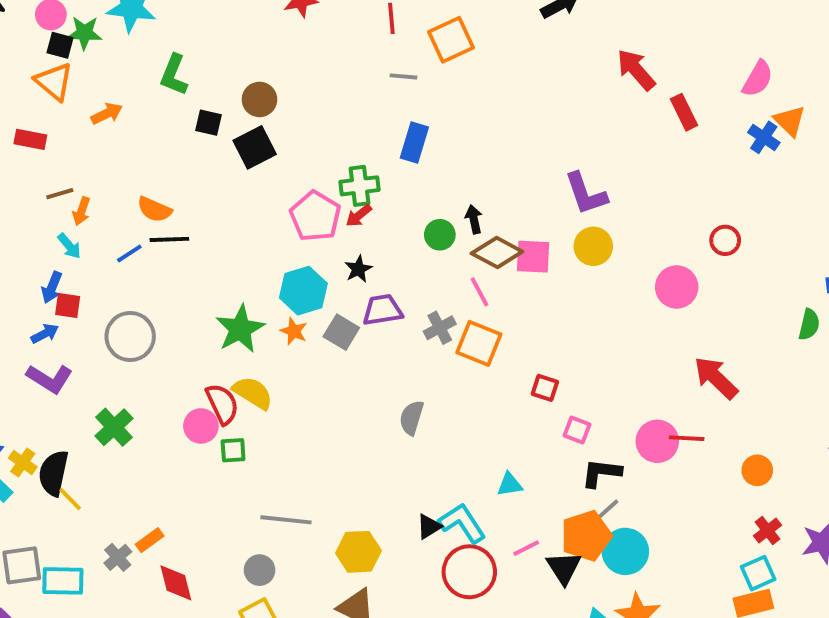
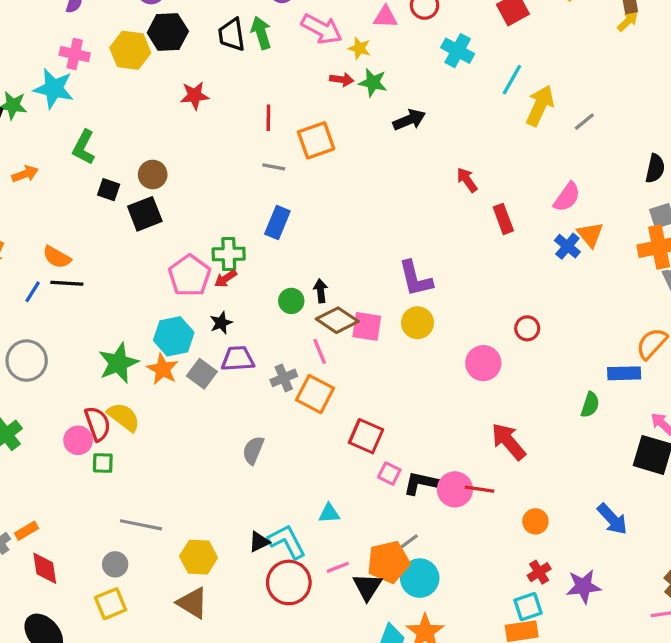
red arrow: (636, 70) -> (467, 180), size x0.7
blue line: (129, 254) -> (33, 292), turned -30
orange star: (294, 331) -> (163, 369), size x1.4
red square: (545, 388) -> (366, 436), size x1.5
black L-shape: (601, 473) -> (421, 483), moved

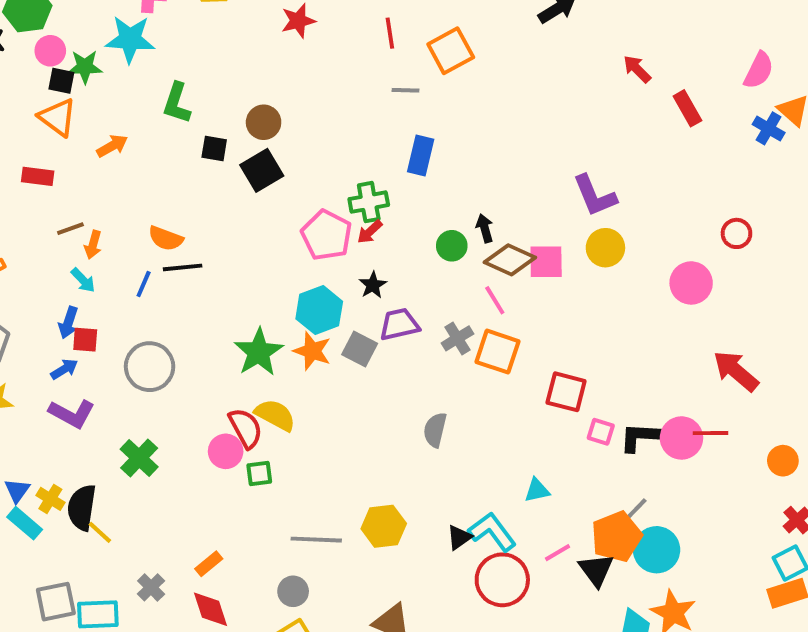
orange rectangle: (26, 531) -> (209, 564), moved
yellow hexagon: (199, 557) -> (384, 526), moved

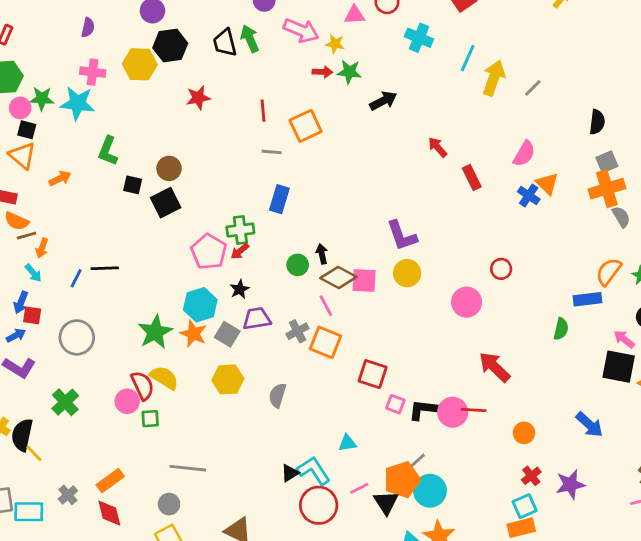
green star: (85, 67) -> (42, 99), moved
orange semicircle: (166, 238) -> (17, 221), moved
yellow hexagon: (384, 526) -> (228, 379), moved
orange rectangle: (209, 564) -> (110, 481), size x1.4

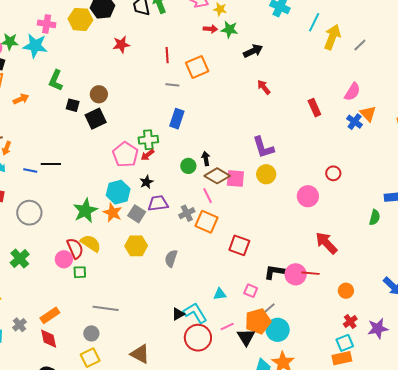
red arrow: (438, 147) -> (264, 87), moved
blue line: (76, 278) -> (30, 170), turned 72
pink square: (395, 404) -> (251, 291), moved

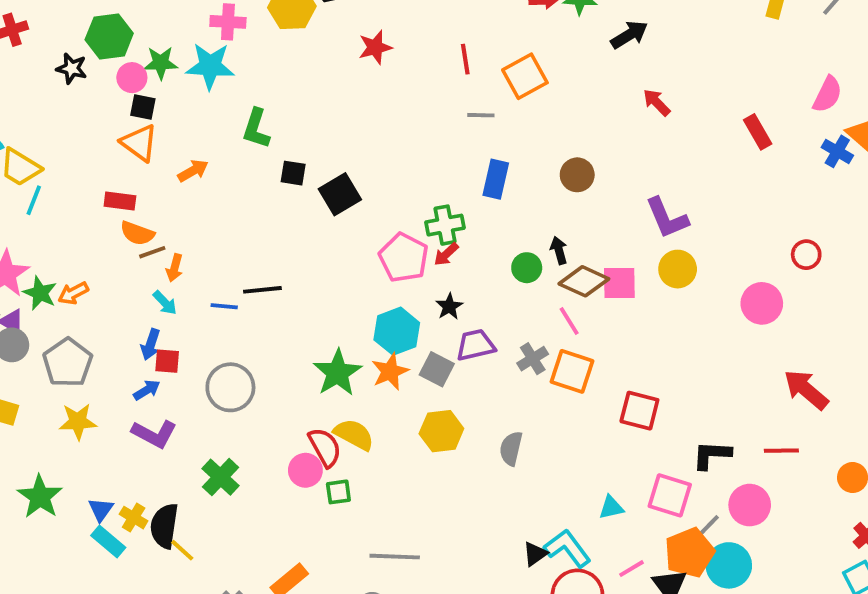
brown circle: (99, 94) -> (577, 175), moved
orange star: (113, 213) -> (390, 372), turned 30
pink circle: (296, 274) -> (750, 505), moved
pink square: (251, 291) -> (670, 495), size x1.6

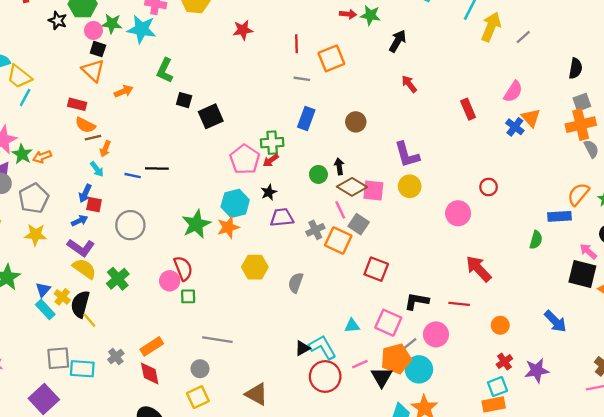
black arrow: (629, 35) -> (398, 41), turned -35
gray square: (437, 369) -> (359, 224), moved
yellow semicircle: (354, 434) -> (84, 269), moved

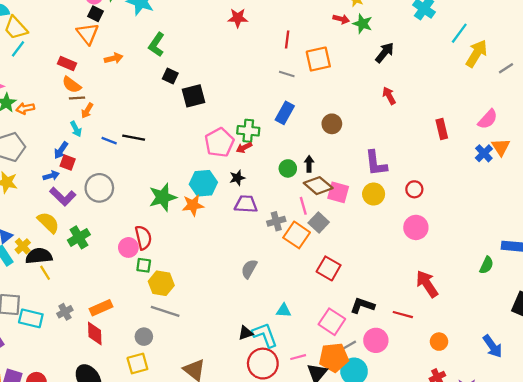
red circle: (489, 187) -> (414, 189), moved
purple L-shape: (81, 248) -> (63, 197), moved
yellow hexagon: (255, 267) -> (161, 283), moved
black semicircle: (80, 304) -> (39, 256), turned 60
cyan triangle: (352, 326) -> (284, 311), moved

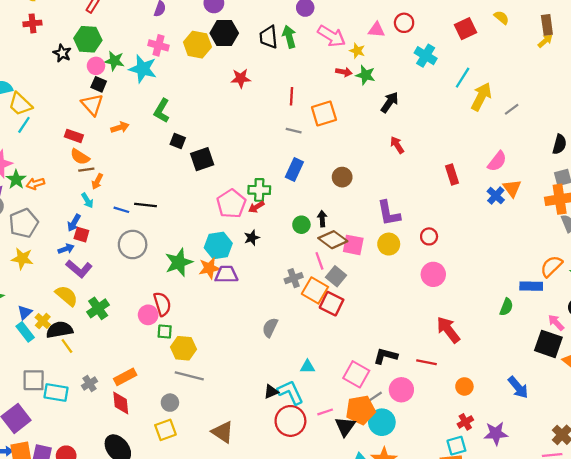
gray circle: (99, 188) -> (133, 245), moved
purple trapezoid: (246, 204) -> (226, 274), moved
red square: (329, 268) -> (332, 304), moved

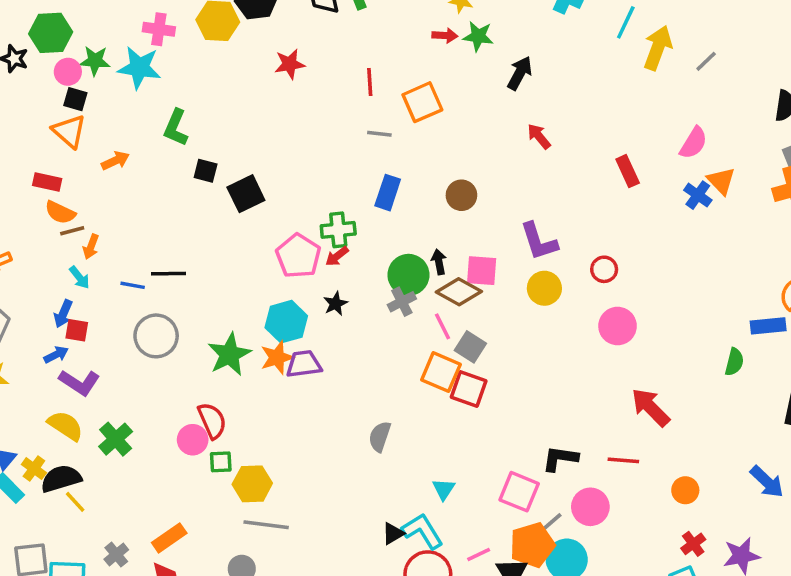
green circle: (301, 225) -> (408, 275), size x1.5
pink square: (353, 245) -> (482, 271), moved
gray cross: (294, 278) -> (402, 302), moved
cyan triangle: (307, 367) -> (444, 489), turned -49

